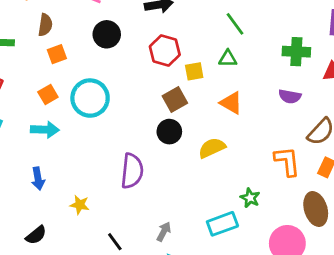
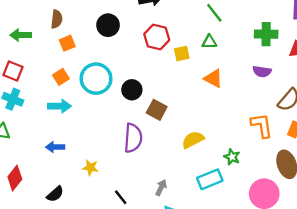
brown square: (175, 99) -> (157, 110), moved, turned -30
black circle: (169, 132) -> (132, 90), moved
yellow semicircle: (212, 148) -> (193, 140), moved
blue arrow: (38, 179) -> (55, 147), turned 102

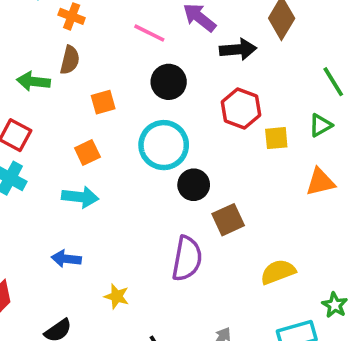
brown semicircle: (57, 19) -> (70, 60), moved
green triangle: (209, 42) -> (321, 125), turned -35
orange triangle: (213, 78) -> (320, 182), turned -48
cyan circle: (96, 79) -> (164, 145), moved
brown square: (157, 110) -> (228, 220), turned 30

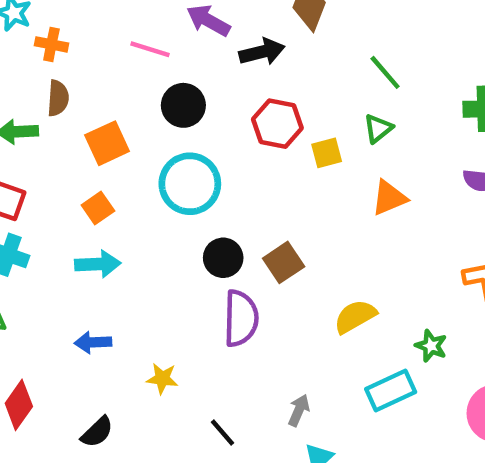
orange square: (103, 102) -> (107, 143), size x1.4
black circle: (194, 185) -> (223, 258), moved

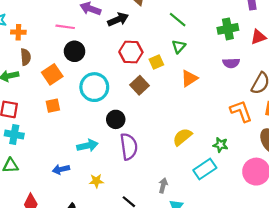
black circle: (183, 105) -> (74, 51), moved
orange square: (98, 208) -> (53, 106), turned 32
brown square: (284, 262) -> (139, 85), moved
cyan arrow: (98, 264) -> (87, 146), moved

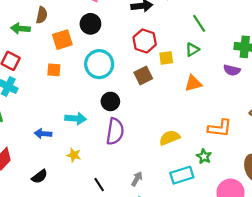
purple semicircle: (231, 63) -> (232, 70), moved
orange L-shape: (241, 111) -> (220, 128), moved, turned 100

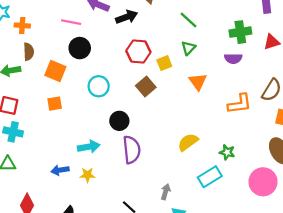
orange square: (62, 40) -> (55, 71), turned -36
cyan circle: (99, 64) -> (99, 86), size x0.7
orange triangle: (193, 83) -> (198, 82), turned -36
orange L-shape: (220, 128) -> (240, 104), moved
yellow star: (74, 155) -> (87, 175), moved

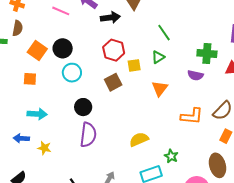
black circle: (80, 48) -> (63, 48), moved
cyan arrow: (89, 147) -> (37, 114), moved

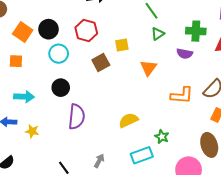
red hexagon: (114, 50) -> (86, 31), moved
green triangle: (158, 57) -> (158, 34), moved
black circle: (83, 107) -> (61, 88), moved

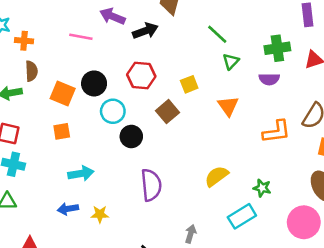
black circle: (61, 88) -> (131, 136), moved

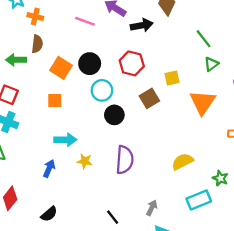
orange triangle: (228, 106) -> (203, 102), size x1.4
blue arrow: (68, 209) -> (49, 168), turned 114
yellow star: (100, 214) -> (85, 161), moved

